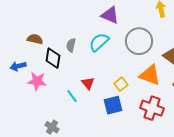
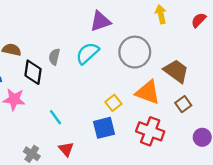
purple triangle: (110, 15) -> (100, 21), turned -42
red triangle: (88, 83) -> (66, 149), moved

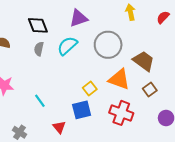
black diamond: (33, 72) -> (38, 25), moved, turned -30
red triangle: (66, 149) -> (59, 127), moved

